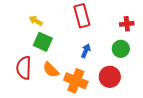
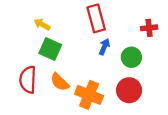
green circle: (121, 49) -> (131, 57), moved
blue arrow: (86, 51) -> (104, 47), moved

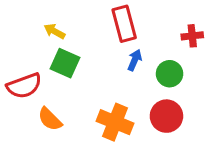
red semicircle: (28, 80) -> (24, 86), moved, turned -112
orange semicircle: (60, 82) -> (50, 119), moved

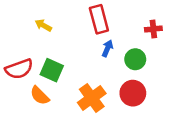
green square: (65, 63) -> (52, 70), moved
orange cross: (115, 122) -> (92, 98), turned 32

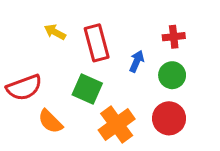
red rectangle: (99, 19) -> (97, 43), moved
red cross: (153, 29) -> (174, 37), moved
green square: (52, 70) -> (87, 89), moved

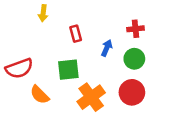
yellow arrow: (55, 32) -> (43, 13), moved, turned -112
red rectangle: (97, 43) -> (76, 34), size x0.6
green square: (87, 89) -> (68, 70), turned -30

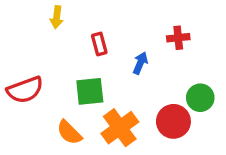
green circle: (134, 59) -> (200, 98), moved
orange semicircle: (40, 95) -> (69, 132), moved

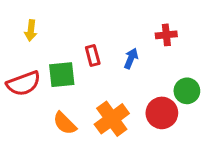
yellow arrow: (57, 17) -> (31, 30), moved
red rectangle: (99, 44) -> (93, 56), moved
green square: (90, 91) -> (62, 75), moved

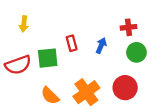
green circle: (187, 91) -> (136, 52), moved

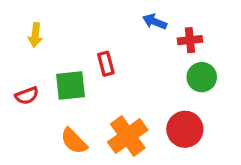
blue arrow: (101, 46) -> (155, 22), moved, turned -91
red semicircle: (18, 65) -> (27, 96), size x0.6

